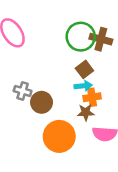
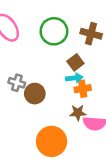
green circle: (81, 37) -> (54, 31), moved
brown star: (86, 112) -> (78, 113), moved
orange circle: (59, 136) -> (52, 141), moved

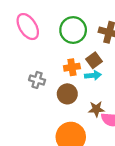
orange cross: (83, 89) -> (72, 67), moved
brown circle: (35, 94) -> (67, 94), moved

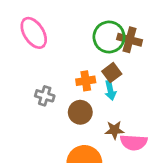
green circle: (73, 30) -> (109, 37), moved
cyan arrow: (93, 75) -> (110, 90), turned 84

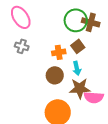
cyan arrow: (110, 90) -> (77, 68), moved
gray cross: (45, 96) -> (22, 46), moved
brown star: (114, 130) -> (80, 88), size x1.5

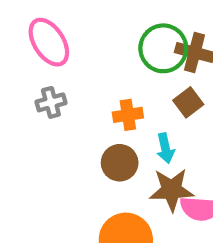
gray cross: (22, 46) -> (51, 102), turned -32
brown square: (78, 46) -> (188, 102), moved

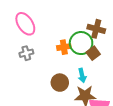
green circle: (163, 48) -> (81, 43), moved
orange cross: (128, 115) -> (64, 47), moved

